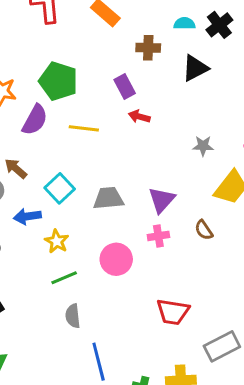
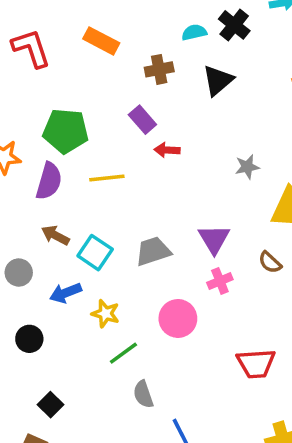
brown arrow: (16, 169) -> (55, 235), moved

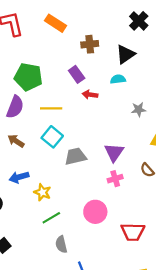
cyan semicircle: (194, 32) -> (118, 79), moved
cyan square: (95, 253) -> (52, 137), moved
pink circle: (178, 318) -> (95, 212), moved

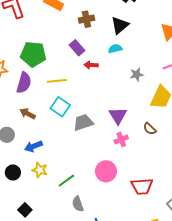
yellow star: (42, 192) -> (40, 170), moved

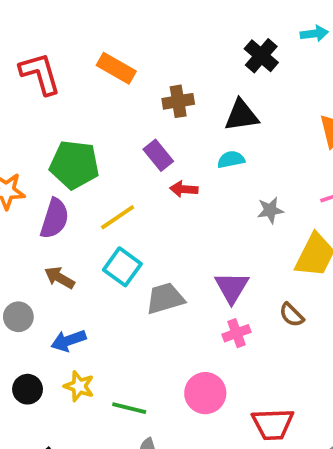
black triangle: (120, 25) -> (241, 115), turned 30
yellow line: (57, 81) -> (118, 217), turned -30
green line: (66, 181) -> (129, 408), turned 48

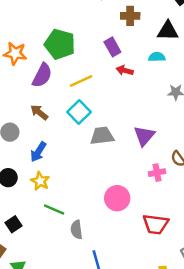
pink cross: (237, 333) -> (157, 173), moved
blue arrow: (69, 341) -> (38, 152), turned -48
green line: (129, 408) -> (54, 210), moved

